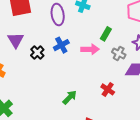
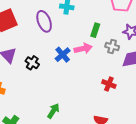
blue cross: (61, 45) -> (63, 55), moved
green arrow: (70, 97) -> (53, 111), moved

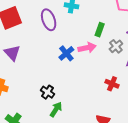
gray cross: (112, 47) -> (116, 46), turned 32
black cross: (32, 63) -> (47, 92), moved

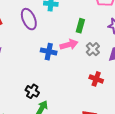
gray cross: (116, 46) -> (93, 49), moved
blue cross: (66, 53) -> (49, 52), turned -35

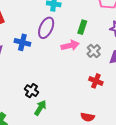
purple ellipse: (29, 19) -> (46, 28), moved, turned 45
blue cross: (49, 52) -> (22, 42), moved

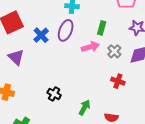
blue cross: (22, 42) -> (41, 35), moved, turned 35
green arrow: (40, 108) -> (84, 107), moved

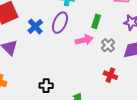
black cross: (54, 94) -> (46, 86), turned -32

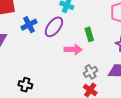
green rectangle: (96, 21) -> (89, 34), turned -48
gray cross: (108, 45) -> (90, 72), moved

